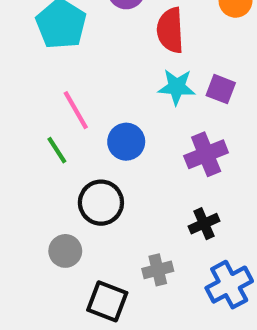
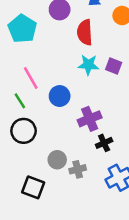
purple cross: (206, 154) -> (90, 119), moved
black circle: (101, 203) -> (24, 131), moved
gray circle: (65, 251) -> (57, 160), moved
black square: (107, 301) -> (33, 187), moved

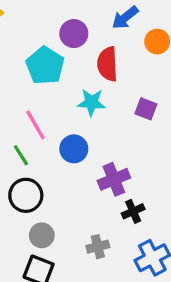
cyan pentagon: (22, 29) -> (45, 66), moved
cyan star: (88, 65) -> (91, 102), moved
gray circle: (57, 160) -> (42, 235), moved

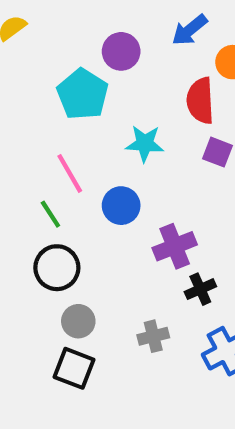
red semicircle: (107, 64) -> (200, 101), moved

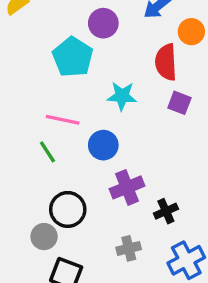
pink line: (70, 173) -> (63, 120), turned -48
purple cross: (175, 246) -> (127, 187), moved
black circle: (57, 268) -> (68, 209), moved
gray circle: (78, 321) -> (44, 237), moved

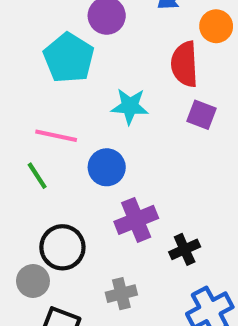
gray cross: (129, 248) -> (121, 294), moved

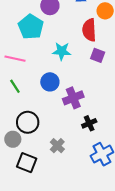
pink line: (56, 136) -> (15, 59), moved
purple cross: (136, 220) -> (73, 98), moved
gray cross: (121, 294) -> (57, 146), turned -32

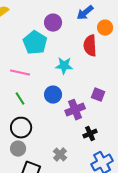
purple square: (98, 55) -> (98, 95), moved
black circle: (28, 122) -> (21, 128), moved

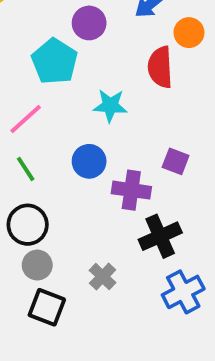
pink line: (20, 73) -> (26, 119), turned -54
purple cross: (75, 110) -> (131, 190), turned 30
black cross: (90, 134) -> (160, 236), size x1.5
gray circle: (18, 149) -> (37, 265), moved

